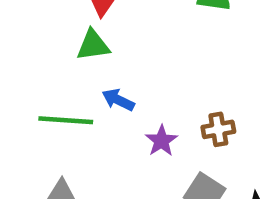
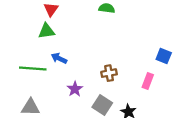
purple star: (161, 141) -> (75, 89), moved

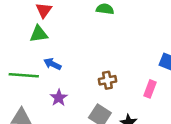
purple star: (75, 89) -> (59, 98), moved

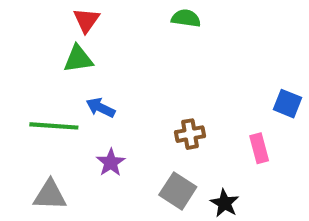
pink rectangle: (150, 89) -> (259, 148), turned -36

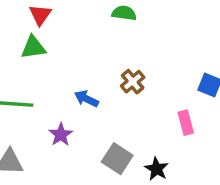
blue arrow: (101, 108) -> (86, 99), moved
brown cross: (190, 134) -> (133, 82), moved, turned -30

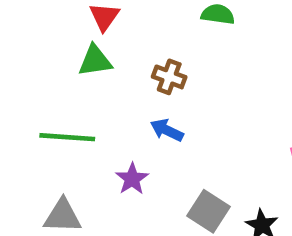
brown cross: (133, 82) -> (169, 77), moved, turned -30

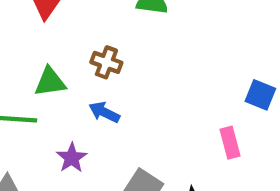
green triangle: (95, 61) -> (50, 82), moved

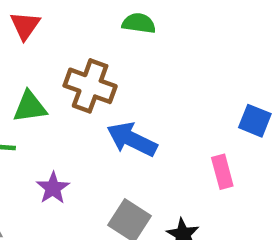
brown cross: (106, 62) -> (90, 86), size x1.5
blue arrow: (104, 112) -> (132, 139), moved, size x1.5

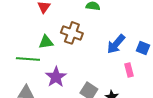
blue arrow: (132, 139) -> (116, 44), moved, turned -75
purple star: (53, 188) -> (56, 77), size x1.5

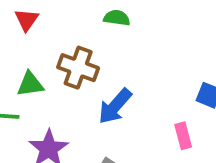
blue arrow: (116, 44) -> (115, 106), moved

